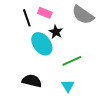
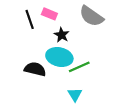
cyan ellipse: (42, 44) -> (59, 57), moved, turned -40
black semicircle: (32, 81) -> (35, 69), moved

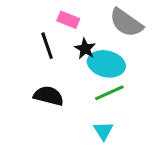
black line: (30, 19) -> (47, 46), moved
cyan ellipse: (59, 57) -> (106, 64), moved

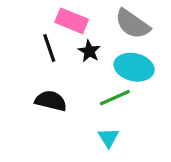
pink rectangle: (68, 20) -> (72, 21), size x1.4
cyan ellipse: (106, 64) -> (134, 67), moved

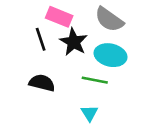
black star: (89, 51) -> (74, 42), size x1.5
green line: (115, 98) -> (95, 80), turned 35

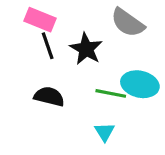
pink rectangle: (59, 17) -> (40, 20), moved
cyan ellipse: (111, 55) -> (140, 84), moved

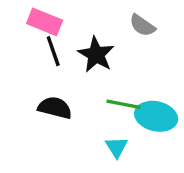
gray semicircle: (128, 23) -> (142, 25), size x0.7
cyan ellipse: (140, 84) -> (156, 116), moved

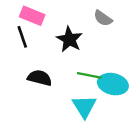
black line: (53, 51) -> (22, 37), moved
cyan triangle: (117, 147) -> (84, 106), size x1.5

